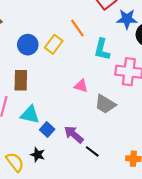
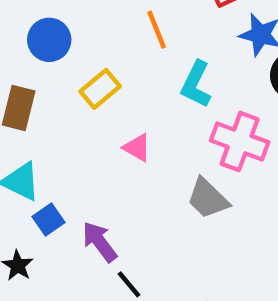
yellow rectangle: (54, 44) -> (100, 89), moved
gray trapezoid: (105, 104) -> (208, 198), moved

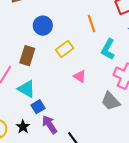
purple arrow: (100, 242) -> (50, 125), moved

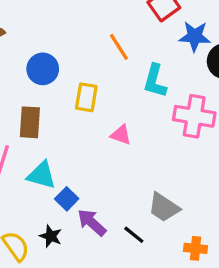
yellow rectangle: (65, 49) -> (86, 97), turned -30
gray trapezoid: (111, 101) -> (164, 207), moved

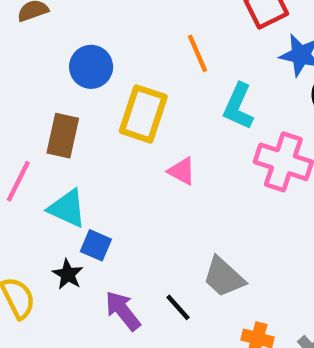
yellow rectangle: (86, 97) -> (143, 114), size x1.4
blue square: (67, 199) -> (96, 245), turned -30
purple arrow: (92, 222) -> (123, 311), moved
black star: (51, 236) -> (68, 274), moved

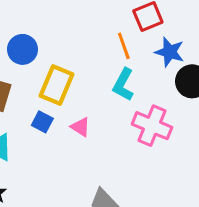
orange line: (197, 53) -> (124, 46), moved
blue square: (96, 245) -> (42, 122), moved

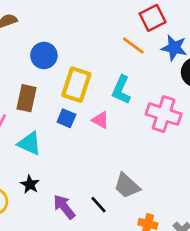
orange line: (124, 46) -> (133, 45), turned -30
cyan L-shape: (123, 85) -> (121, 90), moved

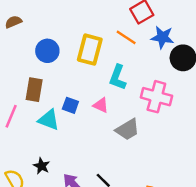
yellow rectangle: (76, 85) -> (90, 50), moved
cyan triangle: (29, 143) -> (49, 120), moved
gray trapezoid: (127, 186) -> (127, 129), moved, turned -70

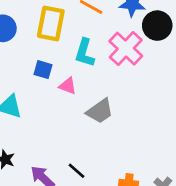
pink cross: (156, 97) -> (126, 49), moved, turned 32
blue square: (70, 105) -> (43, 70), moved

